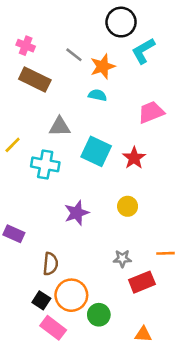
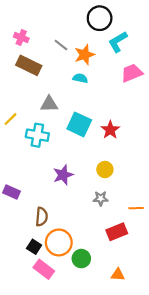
pink trapezoid: (151, 112) -> (132, 73), moved
gray star: (122, 259) -> (101, 198), moved

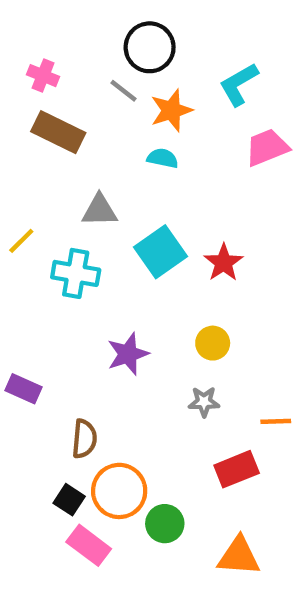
black circle: (100, 18) -> (150, 47), moved
cyan square: (79, 124) -> (160, 252), turned 30
orange triangle: (118, 275) -> (239, 556), size x1.5

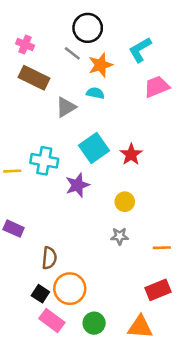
gray triangle: (100, 210) -> (66, 107), moved, turned -30
yellow line: (21, 241) -> (12, 171), moved, turned 42
purple star: (128, 354) -> (77, 185), moved
red rectangle: (237, 469) -> (158, 290), moved
green circle: (165, 524) -> (94, 323), moved

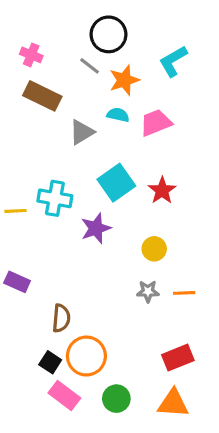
pink trapezoid: (157, 87) -> (156, 123), moved
orange line: (162, 248) -> (184, 293), moved
red rectangle: (158, 290) -> (178, 358), moved

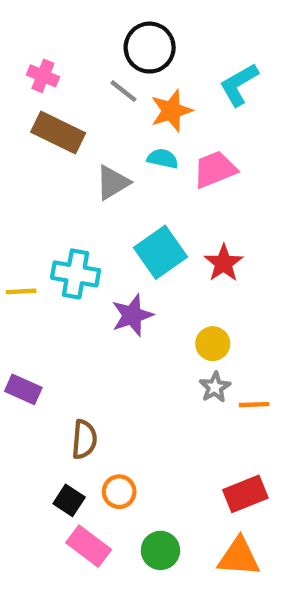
gray star: (148, 291) -> (215, 387), moved, turned -30
orange circle: (86, 356) -> (119, 492), size x0.6

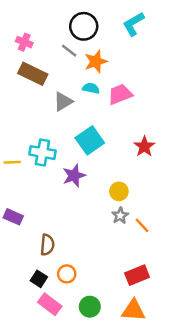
cyan L-shape: (239, 85) -> (133, 24), moved
red star: (224, 263) -> (144, 146), moved
orange line: (254, 405) -> (142, 225), turned 49

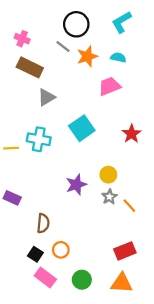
cyan semicircle: (91, 88) -> (118, 57), moved
gray triangle: (63, 102) -> (46, 97), moved
purple star: (74, 176) -> (76, 185), moved

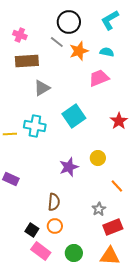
brown rectangle: (30, 67) -> (27, 61), turned -30
gray star: (109, 197) -> (99, 209), moved
brown semicircle: (43, 223) -> (54, 202), moved

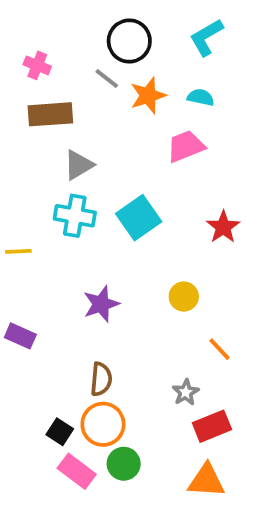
cyan cross: (35, 126) -> (75, 216), moved
purple star: (69, 167) -> (101, 304), moved
orange circle: (55, 226) -> (103, 424), size x1.5
green circle: (74, 253) -> (124, 464), moved

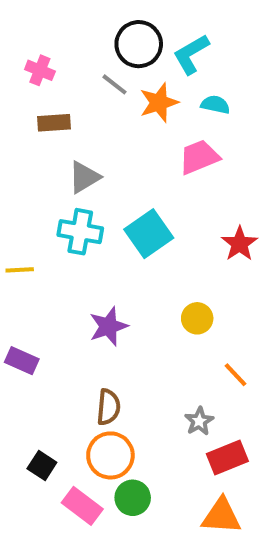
cyan L-shape: (206, 37) -> (191, 54), moved
brown rectangle: (50, 114) -> (54, 123), size x0.7
black square: (60, 432) -> (42, 466), moved

